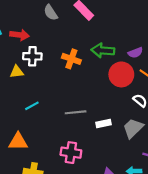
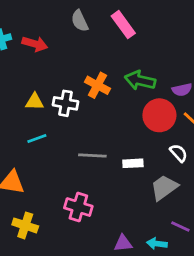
white cross: (32, 56) -> (65, 103), moved
yellow triangle: (17, 72) -> (35, 102), moved
white rectangle: (104, 124) -> (133, 163), moved

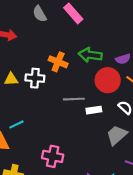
cyan line: (37, 139) -> (16, 124), moved
gray line: (92, 156) -> (74, 99), moved
white rectangle: (133, 163) -> (94, 110), moved

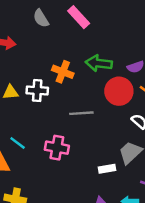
white rectangle: (94, 110) -> (107, 169), moved
cyan line: (16, 124) -> (18, 143), turned 64
pink cross: (53, 156) -> (57, 148), moved

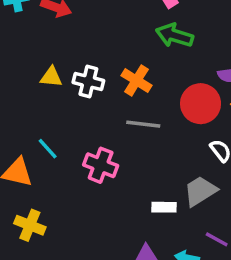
green arrow: (99, 63) -> (175, 35), moved
orange cross: (63, 72) -> (136, 80), moved

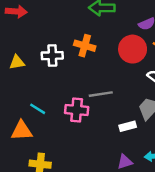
yellow triangle: (51, 77) -> (17, 62), moved
gray line: (143, 124) -> (101, 94), moved

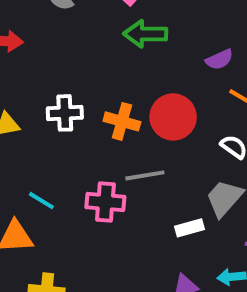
orange cross: (85, 46) -> (122, 121), moved
red circle: (133, 49) -> (173, 117), moved

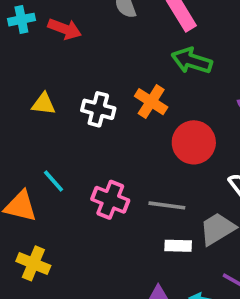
orange cross: (122, 121) -> (151, 102), moved
gray line: (145, 175) -> (167, 205), moved

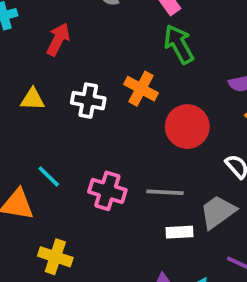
red arrow: (65, 29) -> (58, 39), moved, turned -80
green arrow: (192, 61) -> (179, 44), turned 48
yellow cross: (33, 263) -> (55, 257), moved

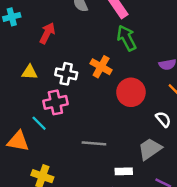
pink cross: (107, 191) -> (55, 102), moved, turned -30
gray line: (165, 192) -> (94, 143), moved
white rectangle: (179, 232) -> (124, 171), moved

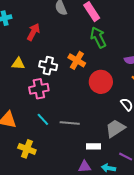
cyan line: (39, 123) -> (43, 119), moved

